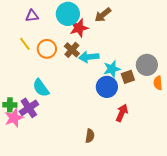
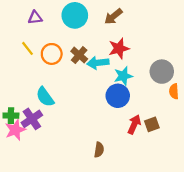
red star: (79, 28) -> (119, 48), moved
brown square: (128, 77) -> (152, 124), moved

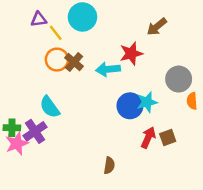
brown arrow: (113, 16) -> (157, 27), moved
yellow line: (27, 48) -> (56, 33), moved
brown cross: (79, 55) -> (74, 62), moved
cyan star: (123, 76) -> (147, 102), moved

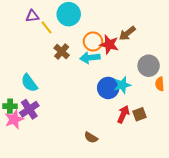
brown arrow: (157, 27) -> (127, 33), moved
red star: (131, 53) -> (109, 44), turned 30
orange circle: (57, 60) -> (93, 41), moved
cyan semicircle: (50, 107) -> (29, 83), moved
brown semicircle: (109, 165) -> (91, 138), turned 112

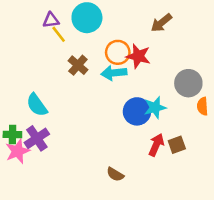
purple triangle: (32, 16) -> (51, 20), moved
brown arrow: (127, 33) -> (161, 23), moved

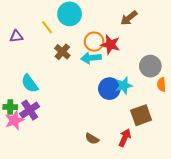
purple triangle: (51, 20) -> (16, 36), moved
red arrow: (156, 145) -> (125, 138), moved
brown square: (177, 145) -> (141, 115), size x1.5

